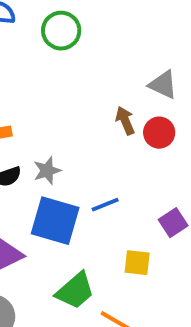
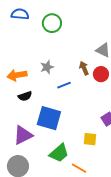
gray star: (47, 171) -> (47, 67), moved
blue line: (105, 205) -> (64, 85), moved

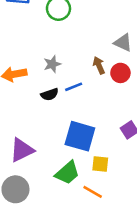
black semicircle: (25, 96) -> (50, 94), moved
blue square: (49, 118) -> (80, 136), moved
yellow square: (90, 139) -> (100, 164), moved

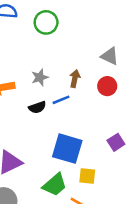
brown arrow: (99, 65) -> (75, 79), moved, turned 35

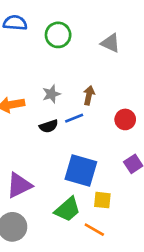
gray triangle: (110, 56) -> (110, 43), moved
red circle: (107, 86) -> (125, 119), moved

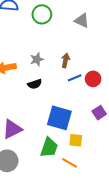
blue line: (74, 118) -> (75, 78), moved
green trapezoid: (67, 209) -> (49, 147), turned -30

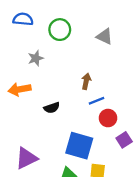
gray star: (37, 59) -> (36, 58), moved
red circle: (93, 79) -> (108, 118), moved

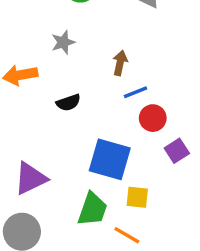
gray star: (36, 58) -> (63, 42), moved

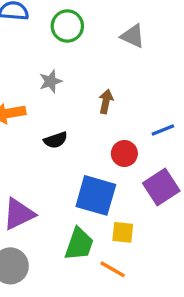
blue line: (136, 92) -> (163, 130), moved
red circle: (153, 118) -> (124, 153), moved
purple square: (177, 151) -> (161, 187), size x1.5

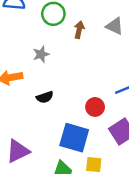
gray triangle: (133, 36) -> (115, 26), moved
brown arrow: (106, 101) -> (79, 30), moved

